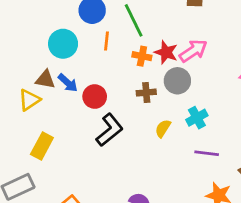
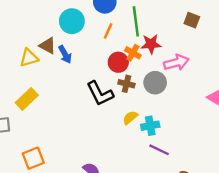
red star: (166, 52) -> (151, 44), moved, turned 30
red circle: (95, 97) -> (118, 62), moved
cyan cross: (197, 118) -> (150, 126), moved
black L-shape: (110, 130) -> (100, 94), moved, turned 84

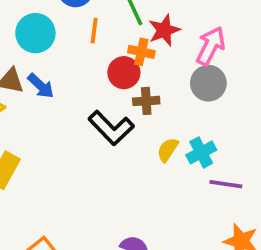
pink arrow: (176, 63) -> (211, 46), turned -30
gray circle: (155, 83) -> (208, 83), moved

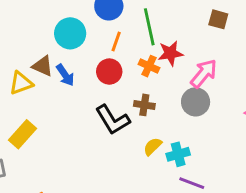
red circle: (124, 73) -> (109, 72), moved

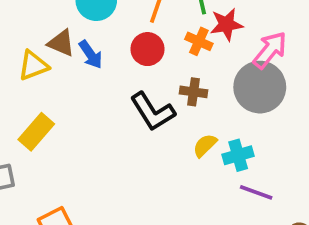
gray circle: (196, 102) -> (260, 87), size x1.4

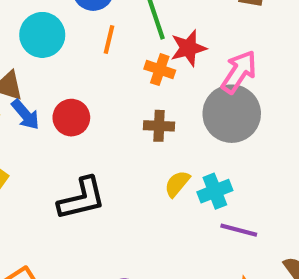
red circle: (147, 49) -> (71, 118), moved
blue arrow: (91, 55) -> (25, 115), moved
black L-shape: (153, 112) -> (82, 199), moved, turned -66

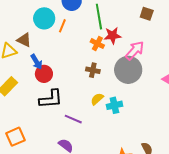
orange line: (109, 40) -> (62, 26), moved
blue arrow: (25, 115) -> (36, 62), moved
red circle: (71, 118) -> (44, 74), moved
purple line: (239, 230) -> (73, 119), moved

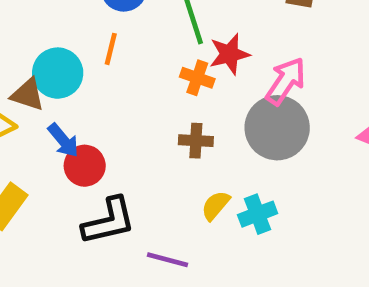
cyan circle: (44, 18) -> (58, 73), moved

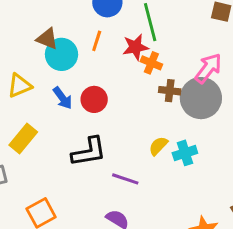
red star: (229, 54) -> (135, 47), moved
brown triangle: (28, 94) -> (47, 39), moved
brown cross: (196, 141) -> (170, 91), moved
red circle: (85, 166) -> (94, 99), moved

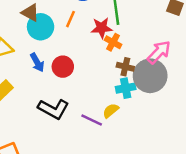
black L-shape: (89, 152) -> (53, 109), turned 32
cyan cross: (185, 153) -> (126, 88), moved
purple line: (125, 179) -> (92, 120), moved

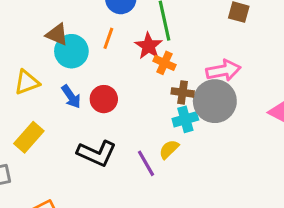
red star: (102, 28) -> (149, 46), turned -30
pink arrow: (159, 52) -> (223, 70), turned 40
purple line: (92, 120) -> (146, 163), turned 40

